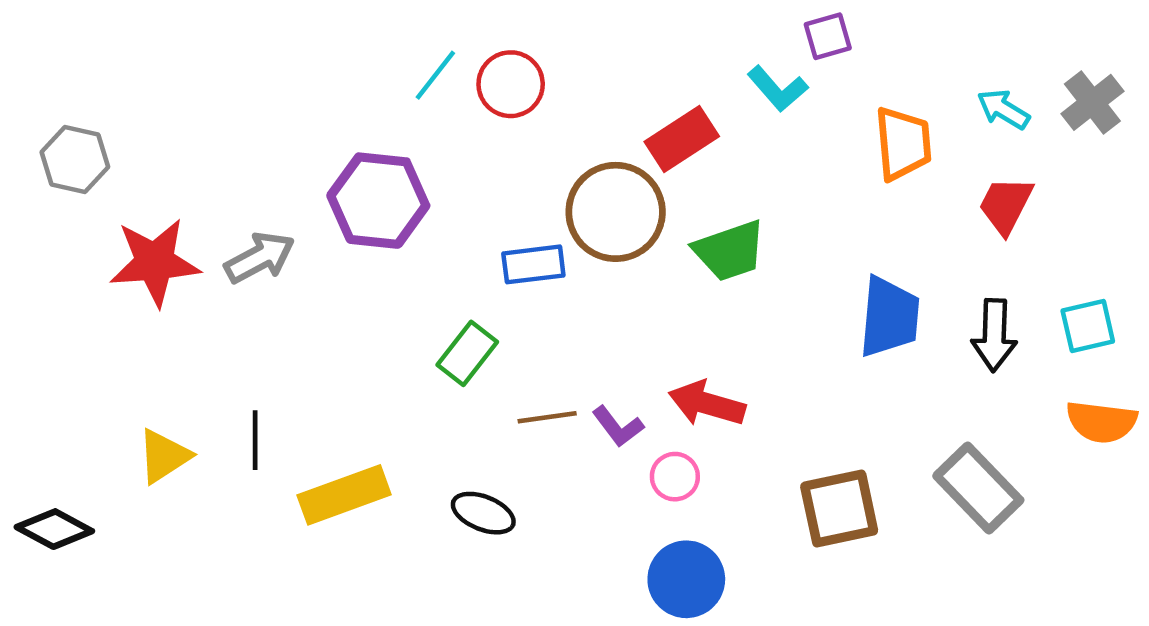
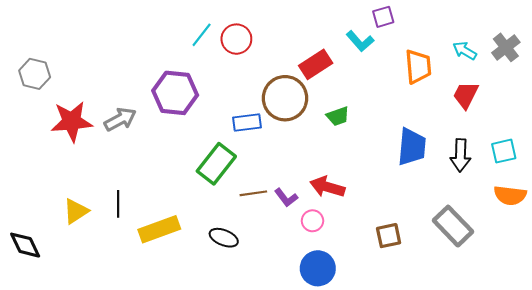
green trapezoid: (730, 251) -> (338, 116), size x0.7
green rectangle: (467, 353) -> (216, 164), size x1.4
brown square: (839, 509) -> (389, 236), size x0.7
black diamond: (54, 529) -> (25, 245), turned 36

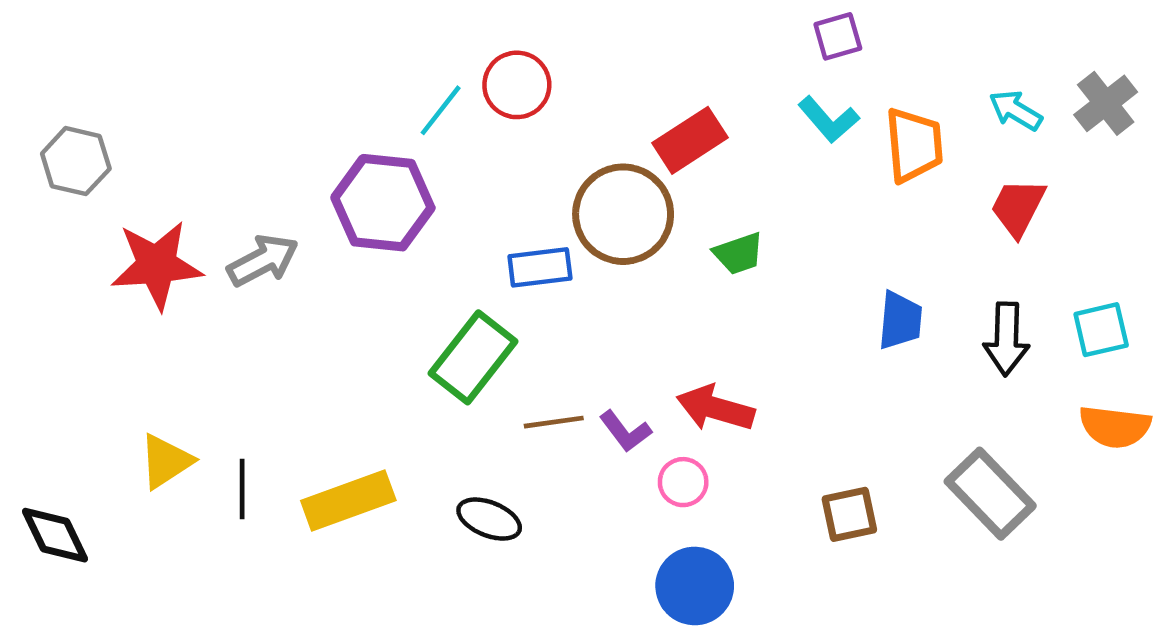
cyan line: (202, 35) -> (441, 110), moved
cyan L-shape: (360, 41) -> (829, 120), moved
blue trapezoid: (412, 147) -> (900, 320), size x0.7
black line: (118, 204) -> (242, 489), moved

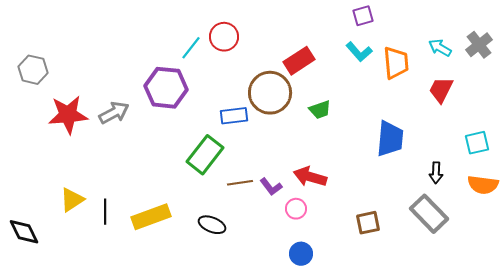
blue trapezoid: (900, 320) -> (390, 139), size x1.4
black arrow: (1006, 339) -> (436, 173), moved, size x0.7
blue circle: (695, 586) -> (301, 254), size x0.7

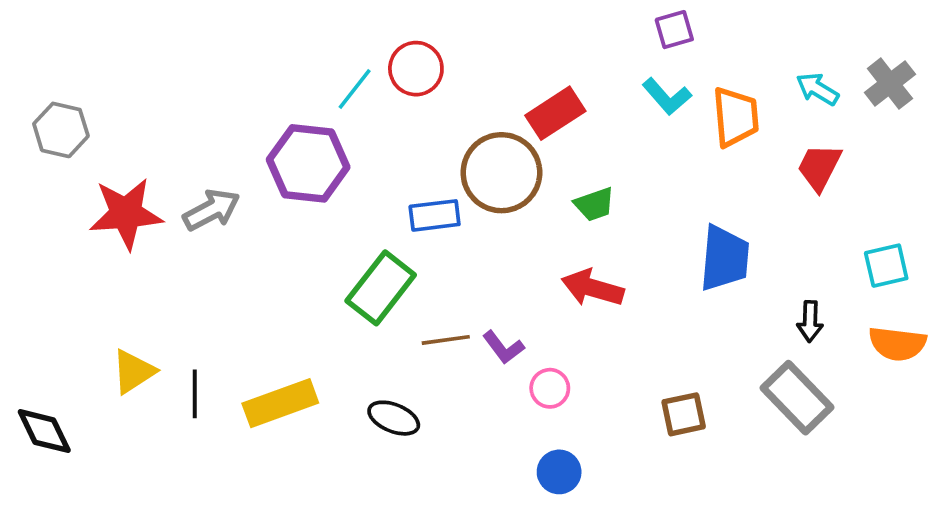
red arrow: (310, 177) -> (593, 288), moved

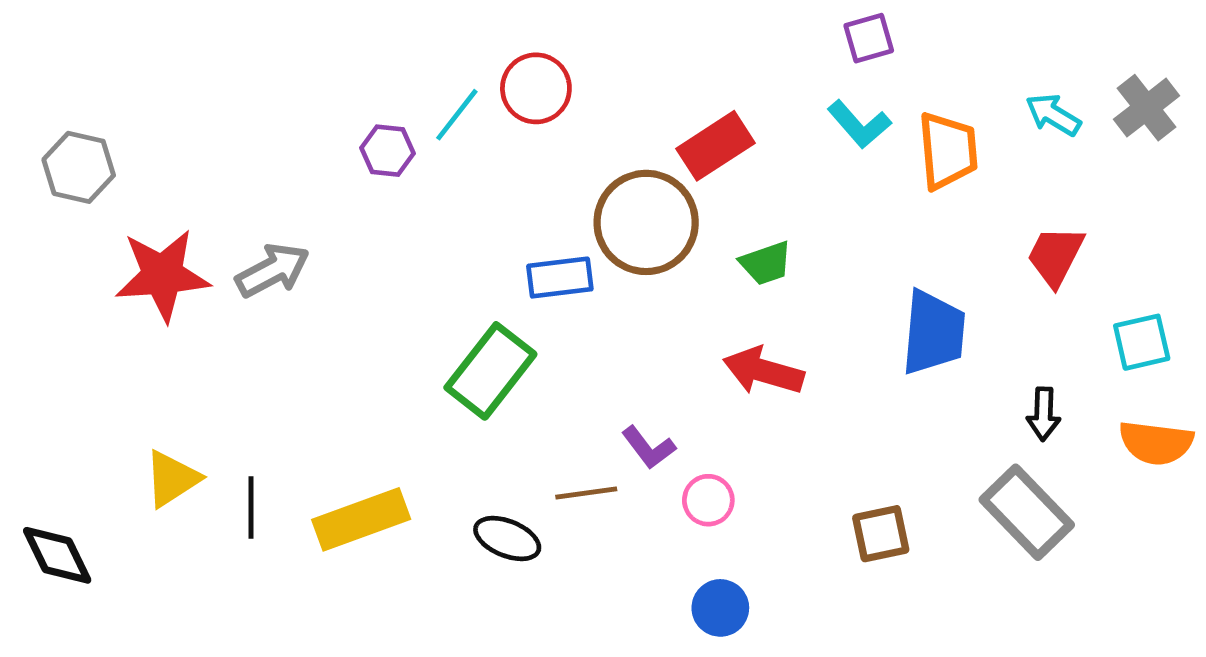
purple hexagon: (308, 163) -> (388, 151), moved, size x0.5
red trapezoid: (819, 167) -> (1056, 256), moved
brown line: (446, 340) -> (586, 493), moved

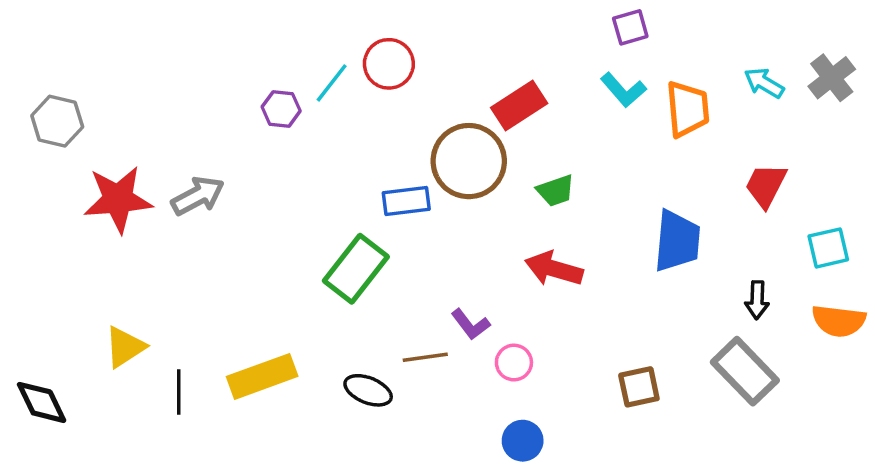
black line: (251, 507) -> (179, 392), moved

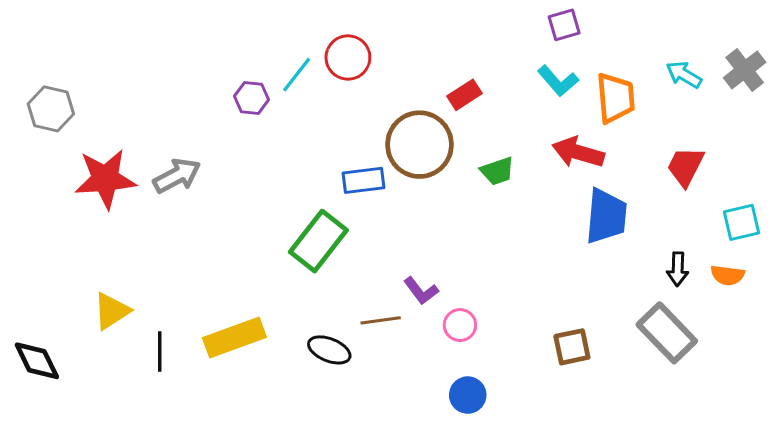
red rectangle: (519, 106) -> (465, 95), size x0.7
red arrow: (554, 269) -> (578, 152), moved
orange semicircle: (839, 321) -> (727, 275), moved, size x0.7

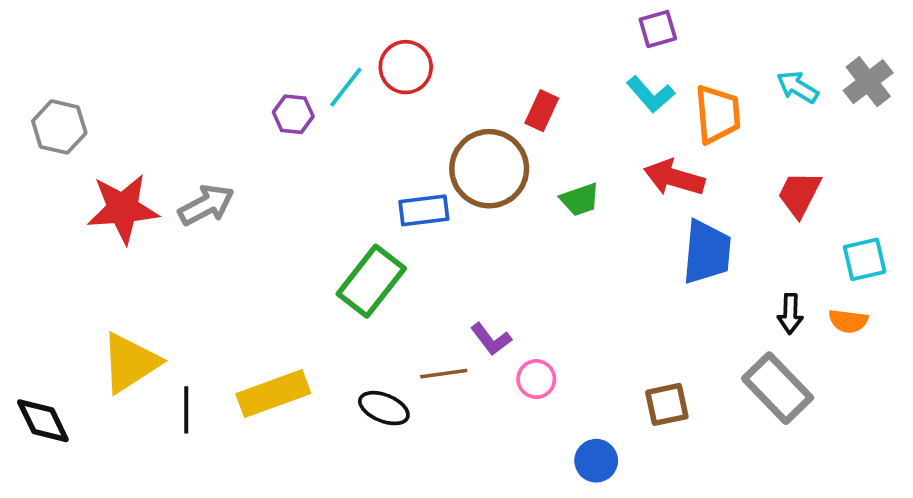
red rectangle: (465, 95) -> (542, 111), turned -32
yellow triangle: (112, 311) -> (130, 363), size x1.4
blue circle: (468, 395) -> (596, 461), moved

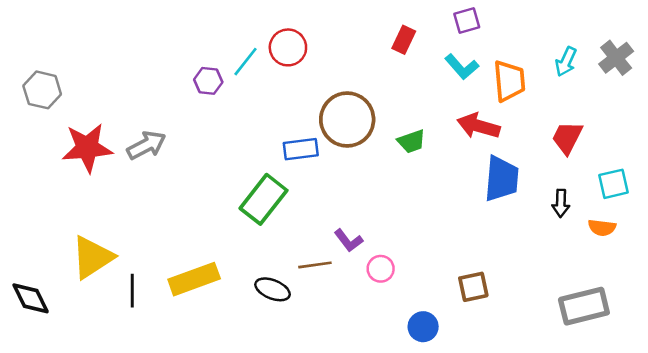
cyan arrow: (797, 87) -> (566, 62), turned -96
red rectangle: (542, 111) -> (404, 40), moved
black arrow: (790, 314) -> (561, 203), moved
gray rectangle: (778, 388) -> (584, 306), moved, turned -60

